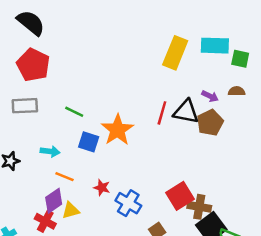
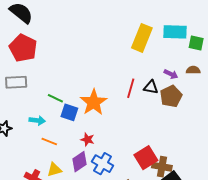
green line: (74, 112) -> (55, 98), moved
black triangle: (186, 112) -> (151, 87), size x0.7
red star: (102, 188) -> (88, 140), moved
purple diamond: (54, 201) -> (79, 162), moved

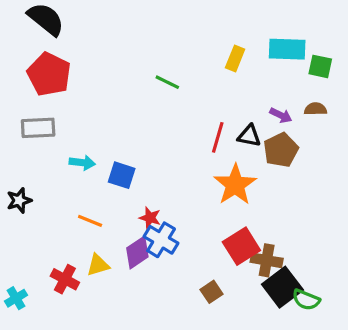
yellow rectangle: (142, 38) -> (235, 59), size x0.6
green line: (55, 98) -> (167, 82), moved
orange star: (94, 102) -> (235, 185), moved
cyan arrow: (37, 120) -> (82, 163), moved
blue cross: (103, 164) -> (161, 240), moved

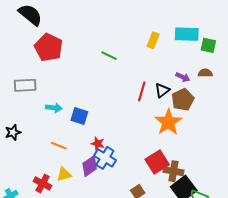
red pentagon: (49, 74) -> (49, 47), moved
black triangle: (249, 136) -> (162, 90), turned -49
orange star: (235, 185) -> (168, 122), moved

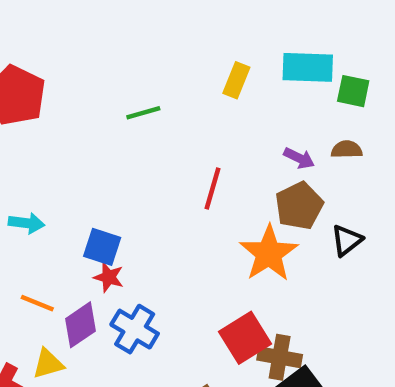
green line: (109, 56) -> (143, 113), turned -42
black triangle: (162, 90) -> (347, 240), moved
blue square: (79, 116) -> (102, 247), moved
red star: (98, 144) -> (109, 277), moved
purple diamond: (90, 166) -> (81, 325), moved

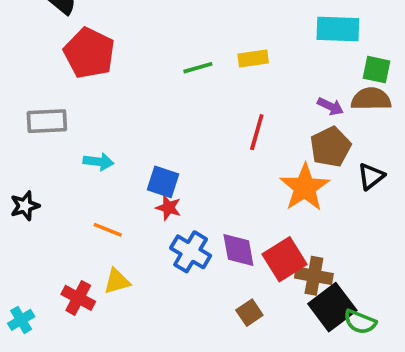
yellow rectangle: (236, 80) -> (253, 59), moved, turned 60
green square: (353, 91) -> (377, 70), moved
brown semicircle: (347, 150) -> (371, 99), size x1.5
purple diamond: (81, 325) -> (238, 250), moved, turned -66

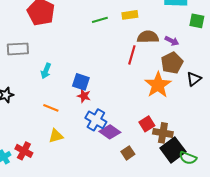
brown semicircle: (371, 99) -> (148, 37), moved
cyan arrow: (98, 162) -> (46, 71), turned 105
purple diamond: (238, 250) -> (110, 132), moved, turned -45
red square: (284, 259) -> (147, 124), size x0.7
red cross: (78, 298) -> (24, 151), moved

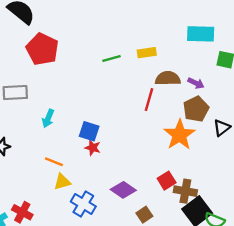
blue cross: (96, 120) -> (83, 204), moved
yellow triangle: (56, 136) -> (62, 182), moved

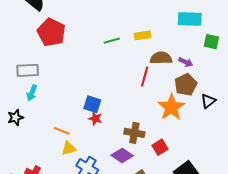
cyan arrow: (48, 118) -> (32, 93), moved
brown cross: (185, 191) -> (134, 133), moved

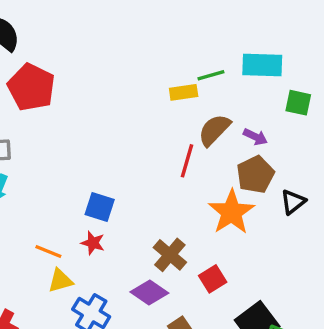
green line: (112, 41) -> (211, 75), moved
brown semicircle: (161, 58) -> (214, 130), turned -45
red star: (95, 119) -> (93, 243), moved
brown cross: (134, 133) -> (170, 255), turned 30

